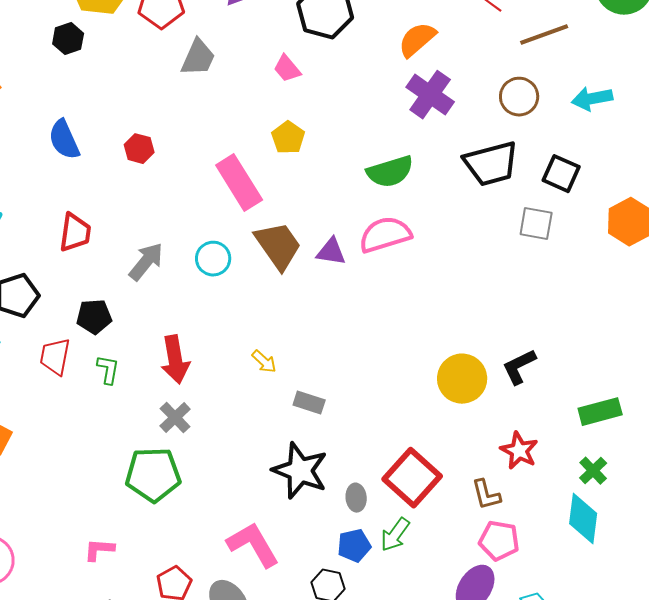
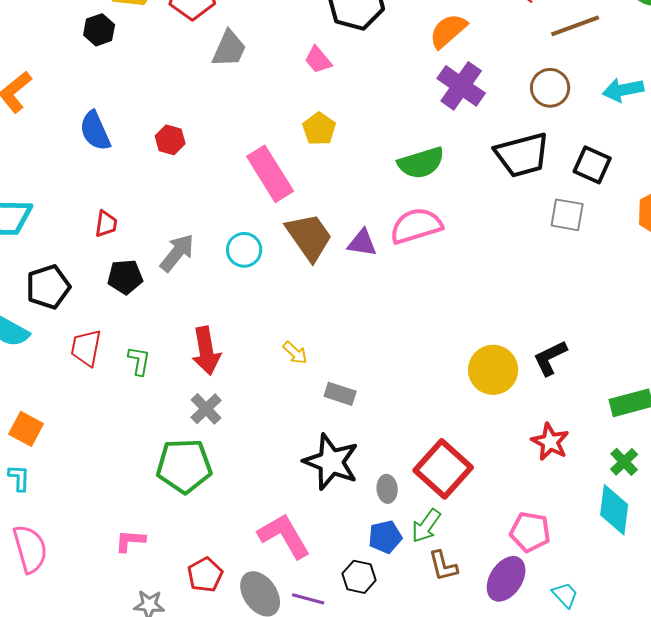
red trapezoid: (75, 233) -> (106, 224), size x0.7
black pentagon: (94, 317) -> (125, 277), moved
brown L-shape: (486, 495) -> (443, 566), moved

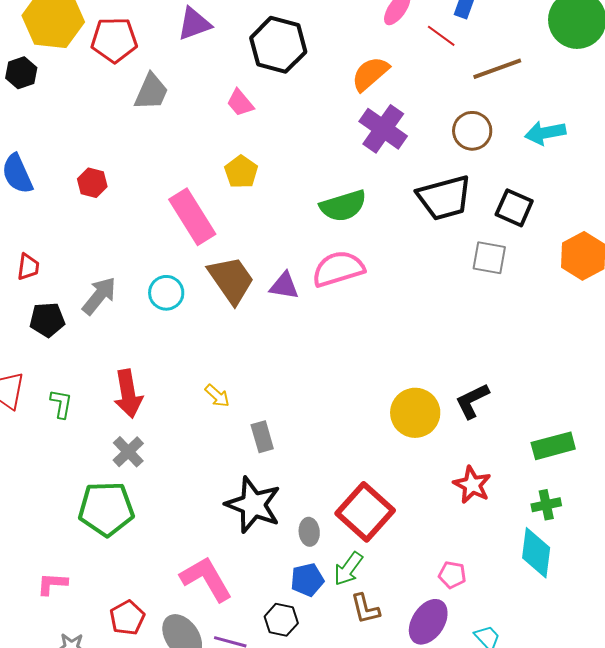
gray rectangle: (340, 394) -> (262, 437), turned 56
green cross: (624, 462) -> (546, 505), turned 32
pink pentagon: (530, 532) -> (452, 575), size x0.7

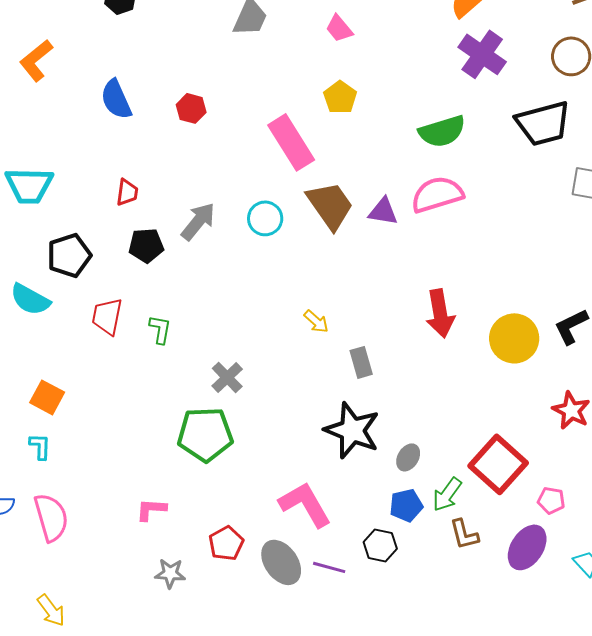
red arrow: (128, 394) -> (440, 313), moved
red square: (365, 512) -> (498, 464), moved
gray ellipse: (309, 532) -> (408, 457), turned 36

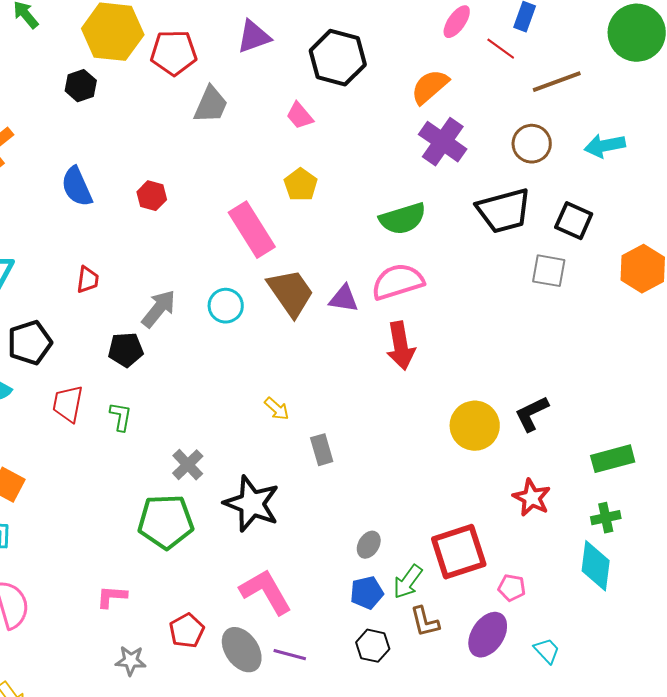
black pentagon: (146, 245) -> (126, 350), moved
red arrow: (440, 313) -> (401, 346), moved
black star: (352, 430) -> (252, 504), moved
red square: (498, 464) -> (459, 552), turned 30
black hexagon: (380, 545) -> (373, 646), moved

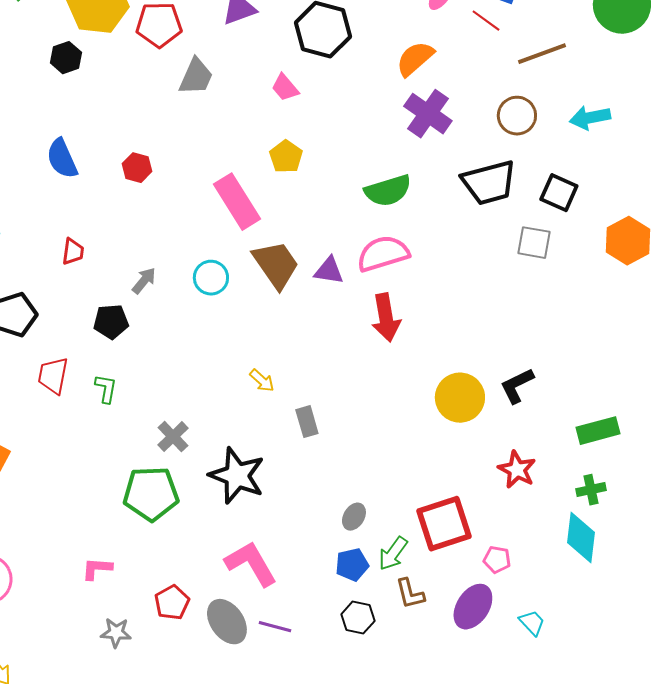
gray arrow: (159, 309) -> (144, 281), size x0.7

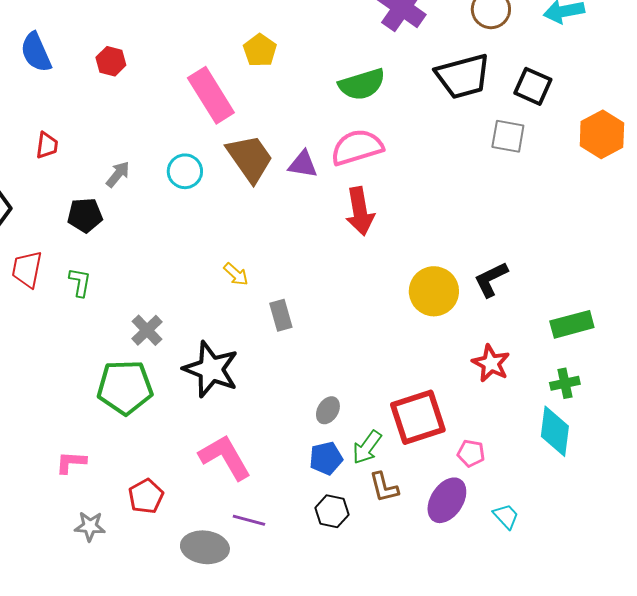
gray ellipse: (227, 622) -> (205, 547), moved, turned -48

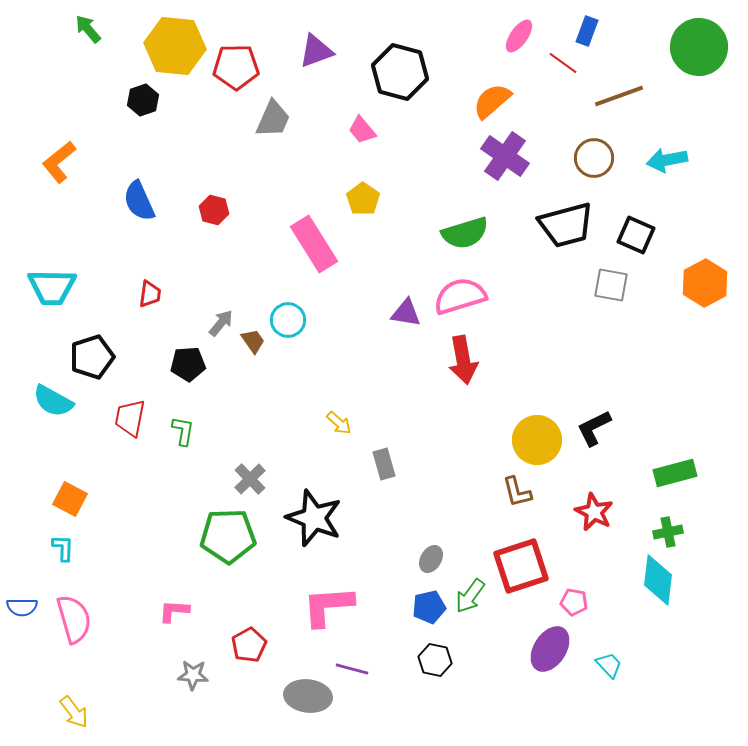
brown trapezoid: (250, 158) -> (253, 341), moved, size x0.5
pink L-shape: (225, 457) -> (328, 606), turned -64
brown L-shape: (384, 487) -> (517, 492), moved

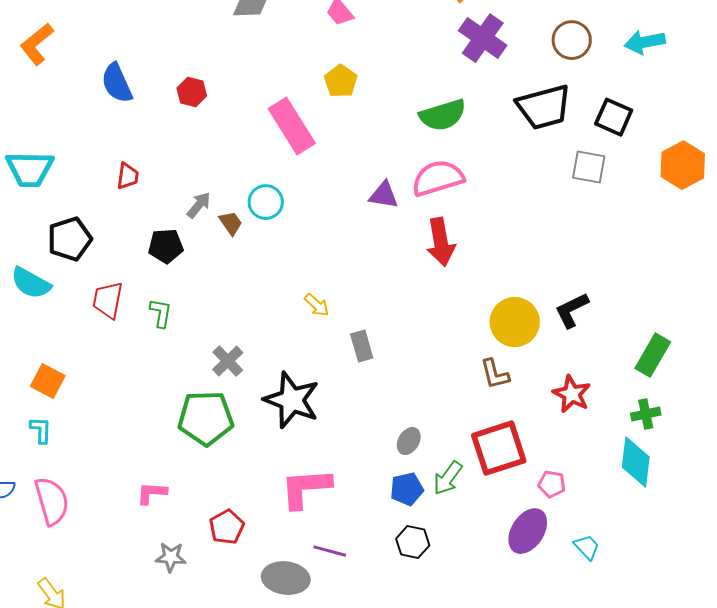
green rectangle: (675, 473) -> (653, 355), turned -45

